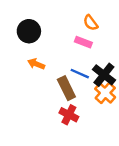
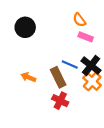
pink rectangle: (83, 42) -> (86, 37), moved
orange arrow: (36, 64) -> (28, 77), moved

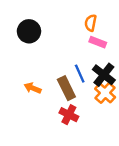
orange semicircle: (79, 20) -> (91, 23), turned 48
blue line: (70, 64) -> (80, 74), turned 42

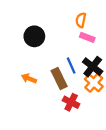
black circle: (29, 31) -> (34, 36), moved
red cross: (69, 115) -> (71, 102), moved

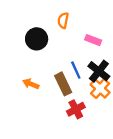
orange semicircle: (81, 20) -> (63, 20), moved
red cross: (71, 102) -> (76, 109), turned 35

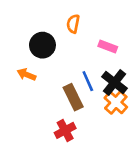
orange arrow: (31, 84) -> (26, 74), moved
red cross: (76, 109) -> (65, 130), moved

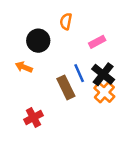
pink rectangle: (108, 46) -> (97, 42), turned -49
red cross: (65, 130) -> (33, 118), moved

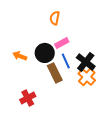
black circle: (38, 41) -> (45, 53), moved
pink rectangle: (97, 42) -> (62, 43), moved

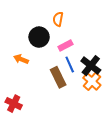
black circle: (45, 53) -> (39, 37), moved
red cross: (28, 98) -> (14, 104), moved, turned -35

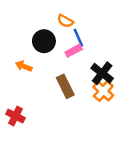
orange semicircle: (58, 19) -> (65, 21), turned -72
blue line: (70, 64) -> (78, 38), moved

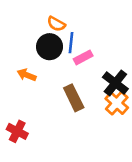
orange semicircle: (65, 21) -> (56, 24), moved
blue line: (78, 38) -> (71, 43), moved, turned 30

